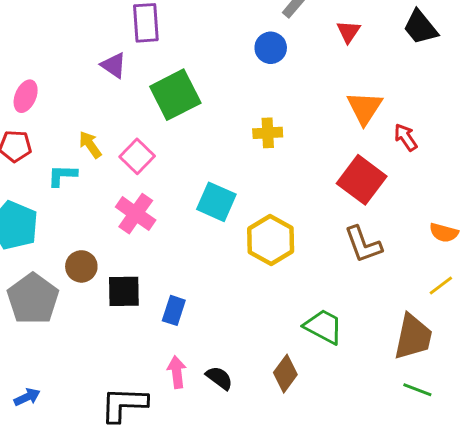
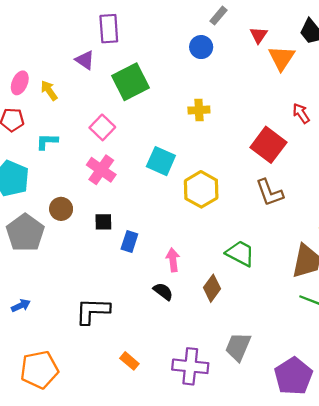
orange triangle: (365, 108) -> (282, 58), moved
yellow arrow: (90, 145) -> (49, 90), moved
black square: (124, 291) -> (103, 222), moved, size x0.7
pink arrow: (177, 372) -> (173, 260), moved

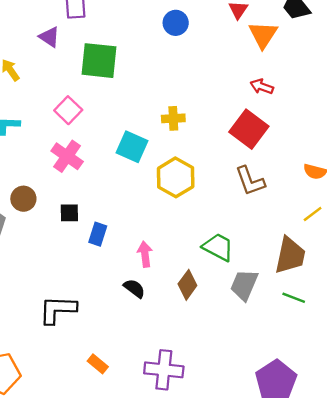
green square: (131, 82) -> (99, 61), turned 33
yellow cross: (199, 110) -> (173, 118), moved
red arrow: (301, 113) -> (262, 87), moved, turned -36
gray trapezoid: (238, 347) -> (244, 285), moved

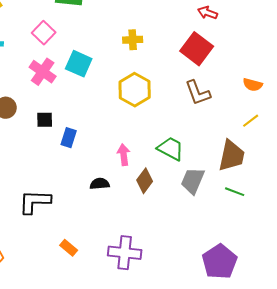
cyan square: (132, 147) -> (79, 64), moved
pink arrow: (145, 254) -> (124, 155), moved
black semicircle: (134, 288) -> (100, 184), turned -42

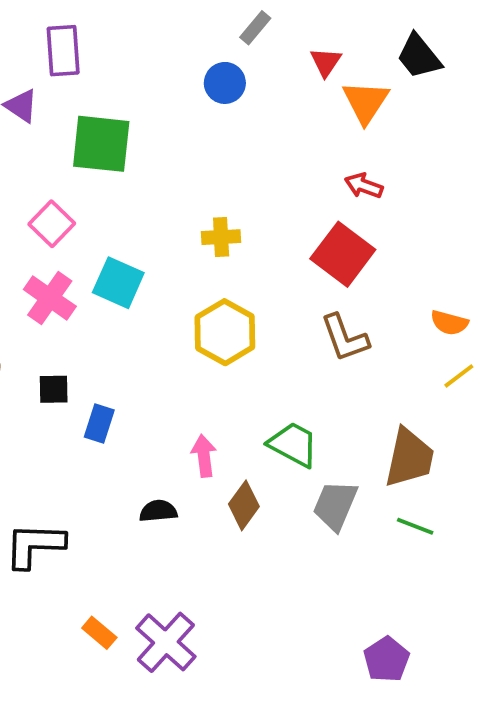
yellow line: (251, 121) -> (459, 376), moved
purple cross: (125, 253) -> (166, 642), moved, turned 36
purple pentagon: (220, 262) -> (387, 659), size x0.7

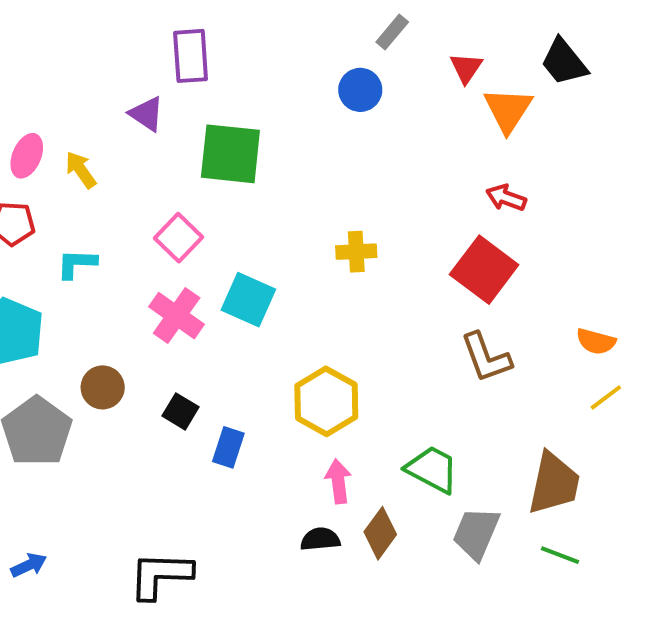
yellow hexagon: (225, 332) -> (326, 401), moved
black square: (54, 389) -> (181, 411), turned 32
black semicircle: (158, 511) -> (320, 539), moved

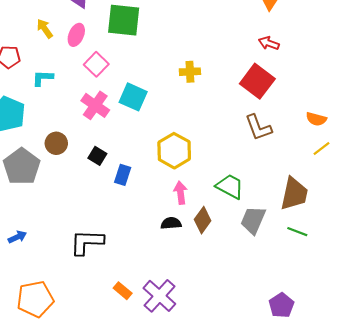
pink ellipse: (27, 156) -> (76, 35), moved

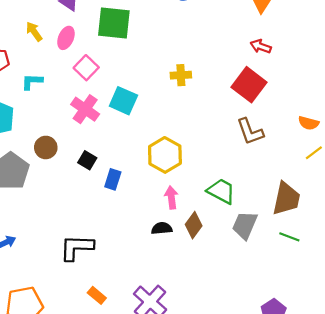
orange rectangle: (123, 291) -> (97, 295), moved

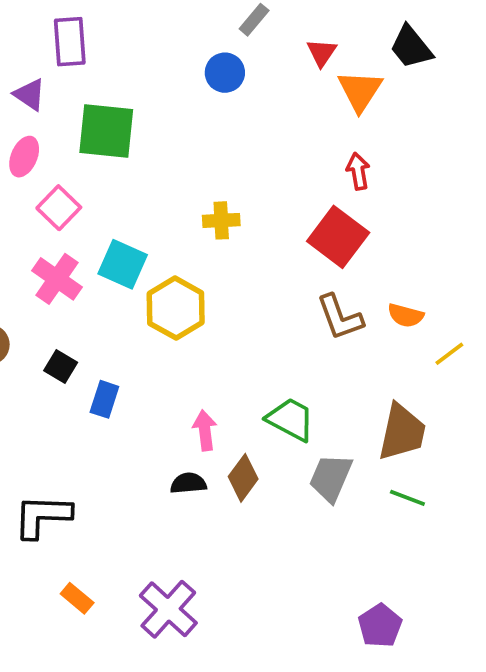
red arrow: (261, 46) -> (358, 171), turned 60
orange semicircle: (309, 123) -> (406, 315), moved
yellow hexagon: (165, 155) -> (176, 308), moved

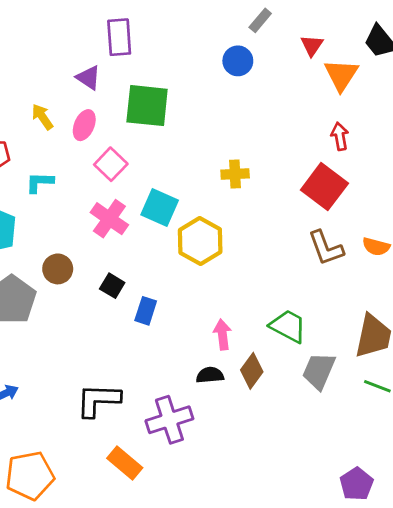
orange rectangle: (77, 598) -> (125, 463), size x1.4
purple cross: (168, 609) -> (169, 420), moved, turned 30

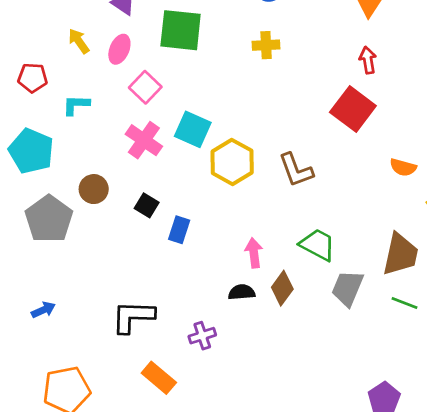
yellow cross: (235, 174) -> (266, 45), moved
brown L-shape: (326, 248) -> (296, 170), moved
purple cross: (169, 420) -> (202, 336), size x0.6

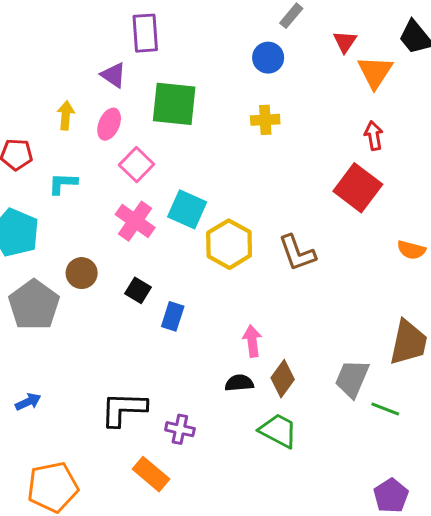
yellow arrow: (79, 41) -> (66, 115), turned 40
green trapezoid: (318, 245) -> (278, 431), moved
green line: (404, 303) -> (385, 409), moved
purple cross: (202, 336) -> (180, 429), moved, turned 30

